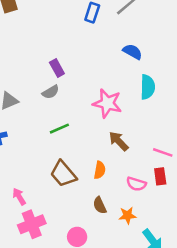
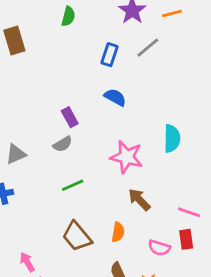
blue semicircle: (132, 52) -> (115, 97), moved

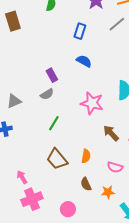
gray line: (148, 48) -> (117, 24), moved
green line: (73, 185) -> (54, 123), turned -35
brown arrow: (139, 200) -> (111, 133), moved

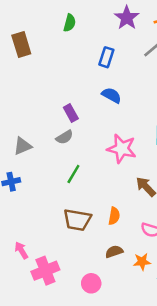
brown trapezoid: (57, 159) -> (77, 220), turned -40
pink arrow: (22, 177) -> (21, 250), moved
brown semicircle: (86, 184) -> (114, 252), turned 96

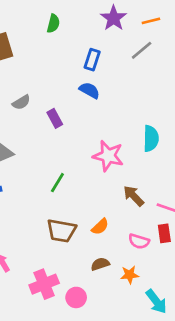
blue semicircle: (112, 95) -> (89, 90), moved
gray semicircle: (65, 137) -> (21, 102), moved
orange semicircle: (114, 216) -> (100, 227), turned 36
pink cross: (45, 271) -> (44, 284), moved

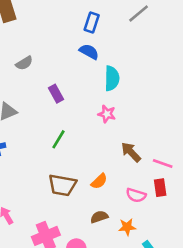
purple rectangle: (55, 118) -> (56, 94), moved
cyan semicircle: (151, 138) -> (112, 78), moved
pink star: (108, 156) -> (107, 114), size x0.6

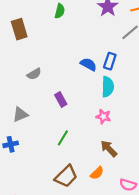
blue rectangle: (92, 22) -> (110, 61), moved
brown arrow: (131, 152) -> (109, 149), moved
brown trapezoid: (62, 185) -> (66, 176), turned -55

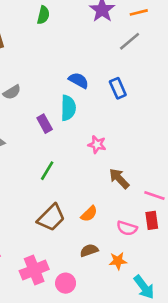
blue rectangle: (110, 61) -> (118, 88), moved, turned -42
cyan semicircle: (108, 87) -> (68, 108), moved
brown arrow: (109, 149) -> (119, 178), moved

